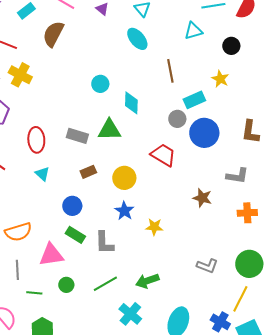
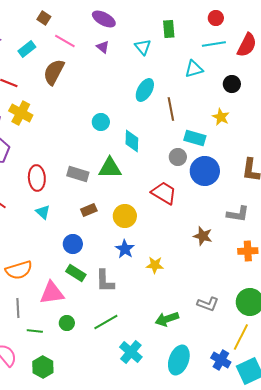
cyan ellipse: (137, 39) -> (145, 90), moved, turned 70
cyan rectangle: (194, 100) -> (195, 138), turned 40
green arrow: (147, 281) -> (167, 319), moved

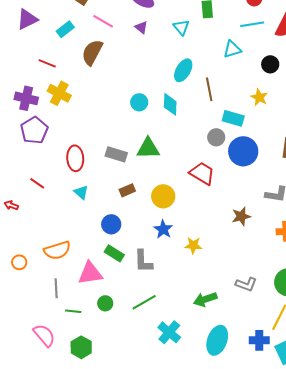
cyan diamond: (132, 141) -> (170, 104), moved
brown star: (203, 236) -> (241, 216), turned -30
blue cross: (221, 360) -> (259, 340), turned -30

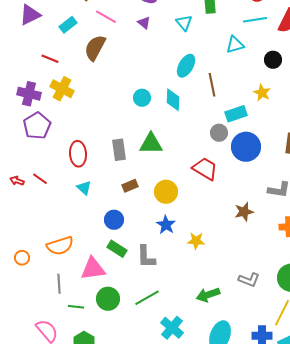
cyan rectangle: (233, 118) -> (236, 114), turned -35
gray rectangle: (116, 154) -> (119, 150), turned 65
red arrow: (11, 205) -> (17, 181), moved
green circle: (105, 303) -> (108, 299), size x1.5

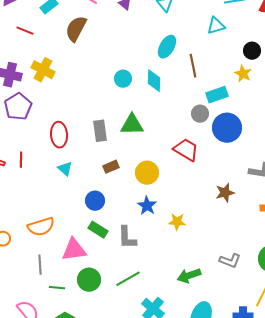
red line: (50, 59) -> (25, 31), moved
black circle: (273, 60) -> (252, 51), moved
red line: (40, 179) -> (21, 160), turned 56

